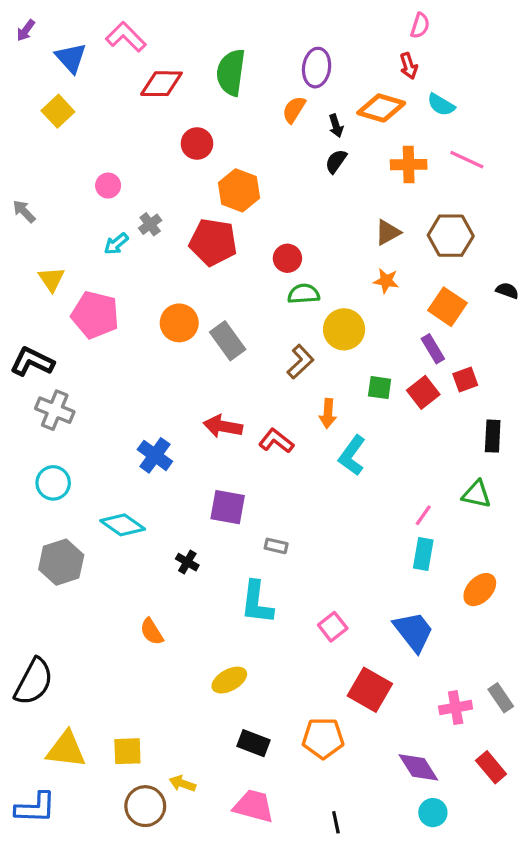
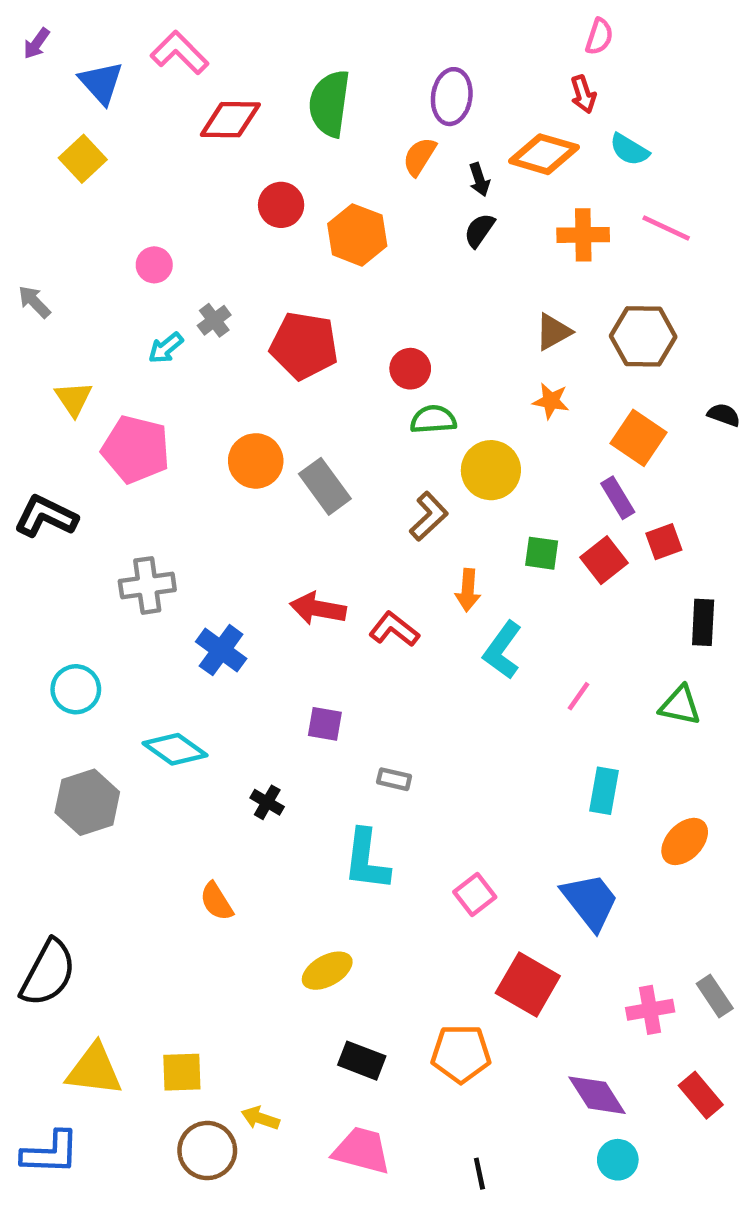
orange hexagon: (239, 190) -> (357, 235), moved
gray cross: (55, 410) -> (147, 585), moved, turned -30
purple square: (228, 507) -> (325, 724), size x0.7
pink line: (423, 515) -> (579, 696), moved

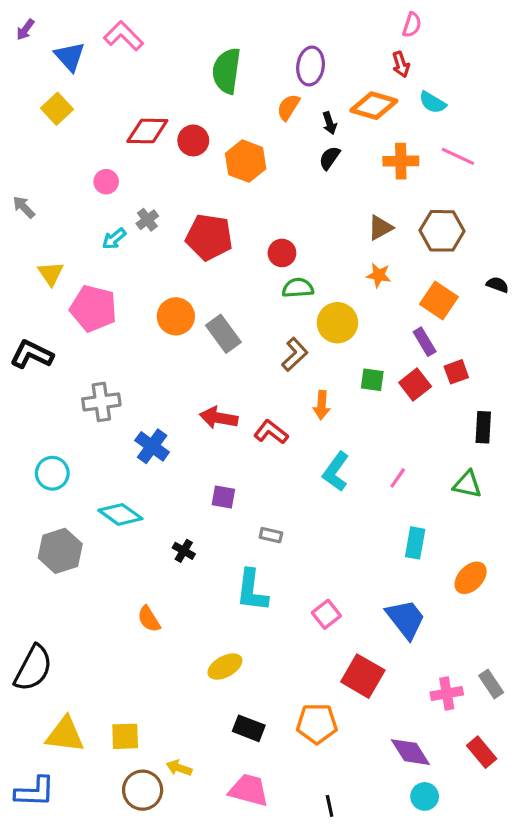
red diamond: (230, 120) -> (147, 131), moved
cyan L-shape: (502, 650) -> (336, 472), moved

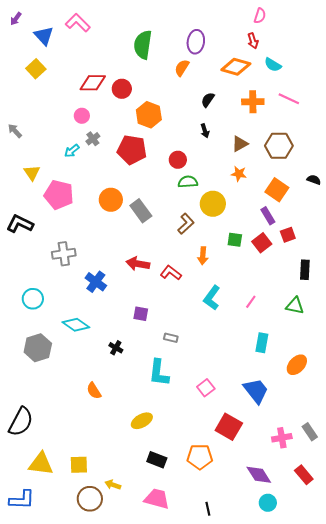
black arrow: (330, 123) -> (205, 131), moved
orange hexagon: (246, 161) -> (149, 115), moved
pink circle: (106, 182) -> (82, 116), moved

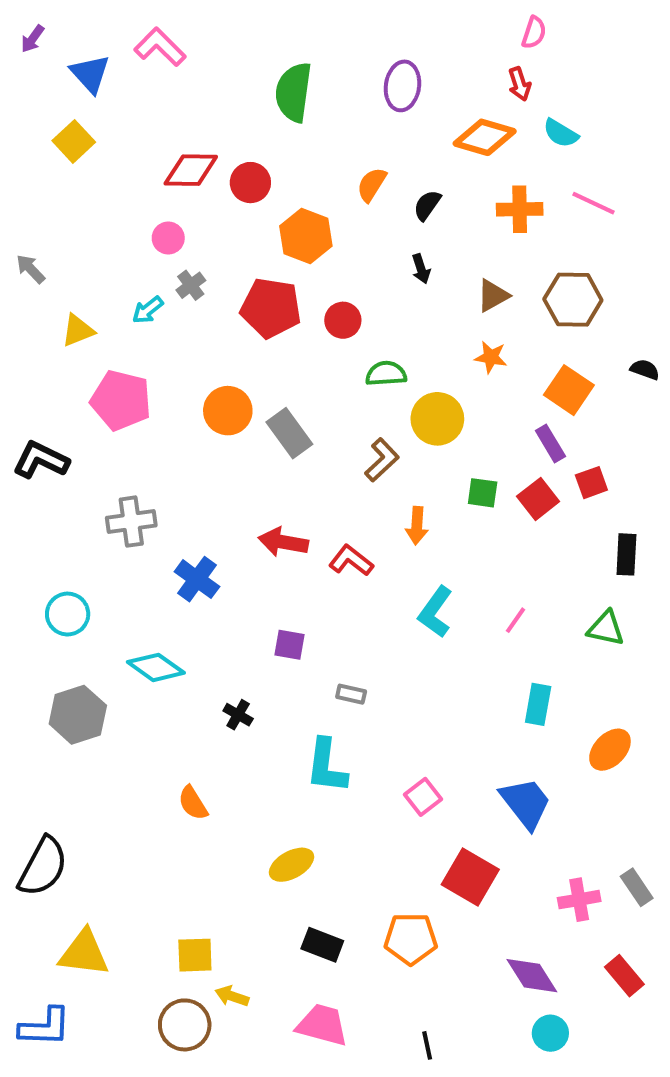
orange semicircle: (182, 68) -> (372, 185), moved
red circle: (178, 160) -> (343, 320), moved
yellow triangle: (32, 173) -> (78, 330), moved, turned 42
yellow square: (79, 465) -> (195, 955), moved

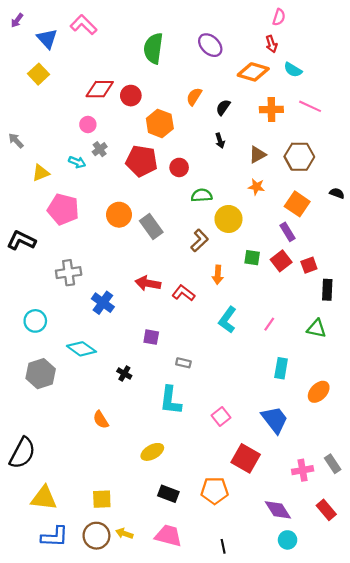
purple ellipse: (402, 86) -> (210, 45), turned -55
cyan arrow: (148, 310) -> (77, 162), turned -119
red square: (591, 483) -> (309, 265), moved
yellow arrow: (232, 996) -> (124, 533), moved
blue L-shape: (45, 1027) -> (55, 537), moved

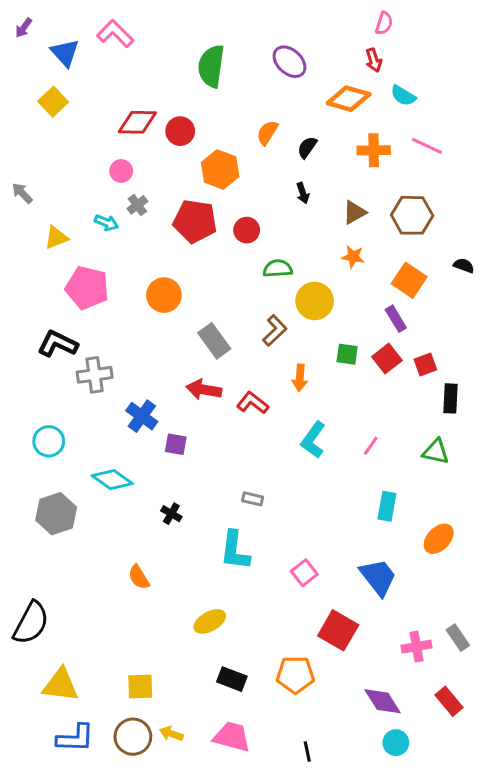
gray rectangle: (151, 226) -> (214, 341), moved
black L-shape: (21, 240) -> (58, 344), moved
purple square: (151, 337) -> (176, 444), moved

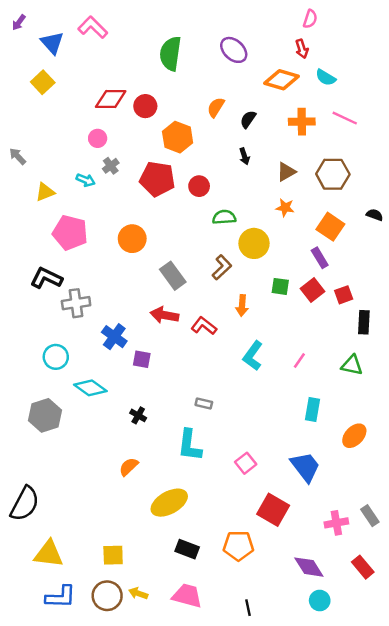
cyan circle: (49, 441) -> (56, 357), moved
orange semicircle: (139, 577) -> (129, 467), moved, turned 78
yellow ellipse: (210, 621) -> (169, 503), size x1.4

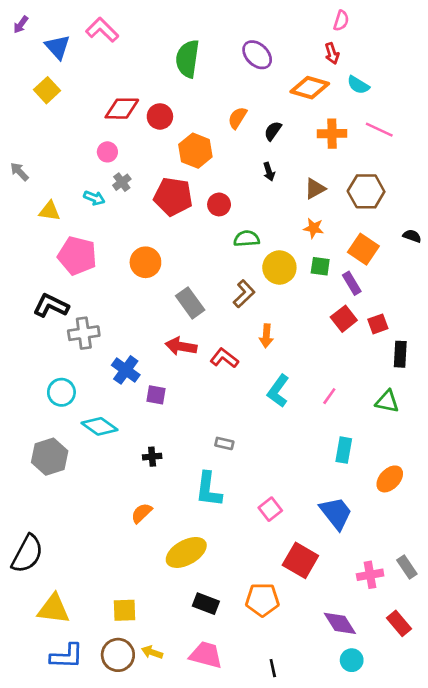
yellow triangle: (45, 192) -> (50, 211), turned 30
green square: (280, 286) -> (320, 266), moved
black cross: (138, 415) -> (152, 457), turned -35

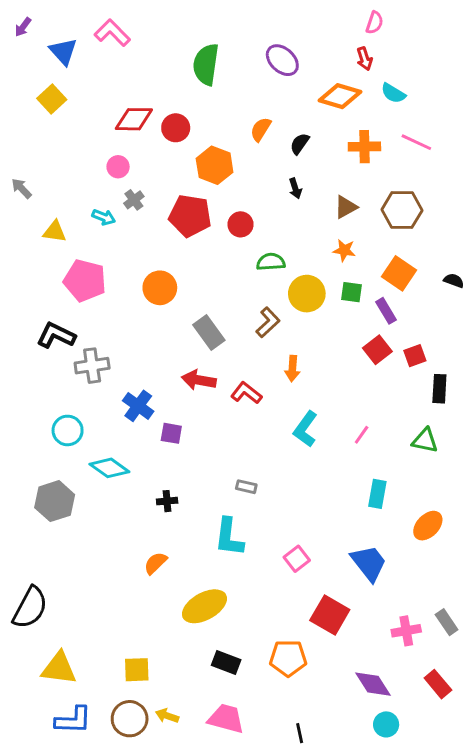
black semicircle: (412, 236) -> (454, 281), moved

